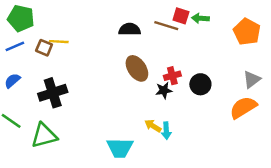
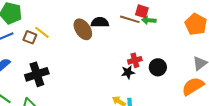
green arrow: (200, 18) -> (149, 20), moved
yellow line: (59, 42) -> (42, 32), turned 35
brown ellipse: (137, 68) -> (83, 29), moved

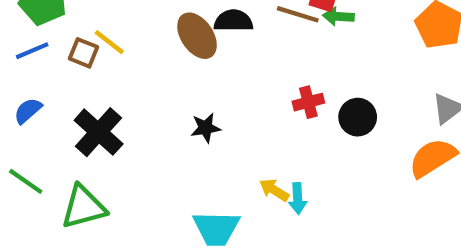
black star: (128, 72) -> (206, 128), moved
black cross: (37, 74) -> (99, 132), turned -30

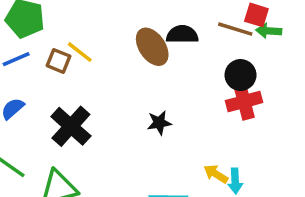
red cross: (308, 102) -> (244, 102), size x1.4
black circle: (358, 117) -> (241, 75), moved

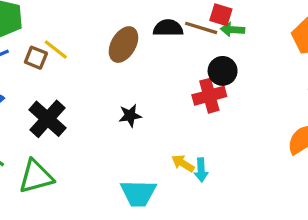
black semicircle: (182, 34) -> (168, 28), moved
brown ellipse: (152, 47) -> (123, 45), turned 64
black circle: (241, 75) -> (223, 71), moved

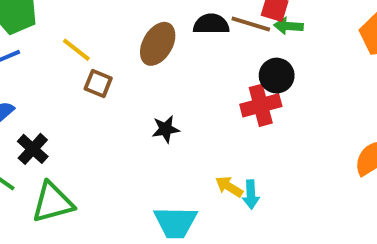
brown square: (36, 58) -> (98, 83), moved
black cross: (48, 119) -> (33, 149), moved, size x0.7

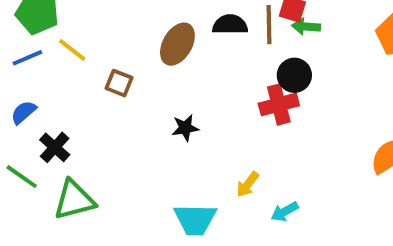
brown line: (251, 24) -> (269, 25), turned 72
yellow line: (76, 50) -> (72, 50), moved
yellow arrow: (229, 187) -> (248, 184), turned -84
cyan arrow: (251, 195) -> (285, 212), moved, turned 64

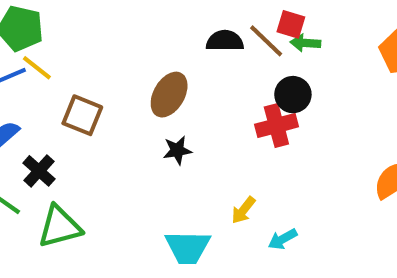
brown line: (269, 25) -> (266, 41), turned -45
brown ellipse: (177, 44) -> (169, 95), moved
yellow line: (72, 50) -> (37, 68), moved
brown square: (119, 83) -> (82, 115), moved, size x1.4

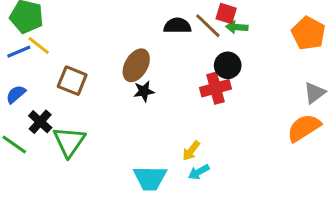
black star: (177, 150) -> (144, 91), moved
green triangle: (60, 227) -> (69, 142), moved, turned -40
cyan arrow: (283, 239) -> (199, 172), moved

